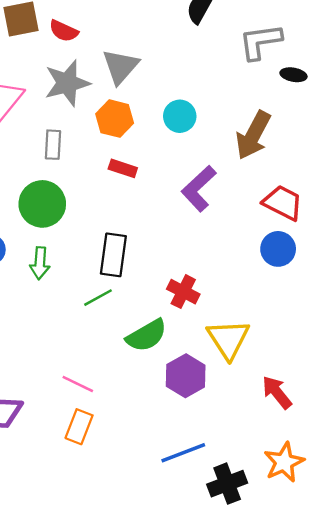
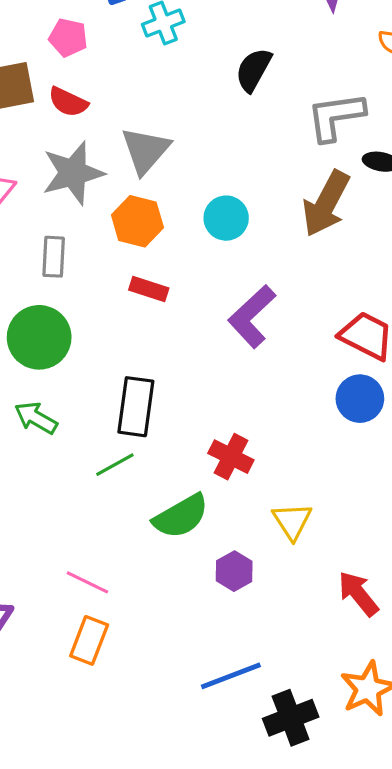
brown arrow: (253, 135) -> (326, 204), moved
green arrow: (40, 263) -> (36, 418), turned 116
yellow triangle: (228, 339) -> (292, 521), size x0.7
purple hexagon: (186, 376) -> (234, 571), size x0.7

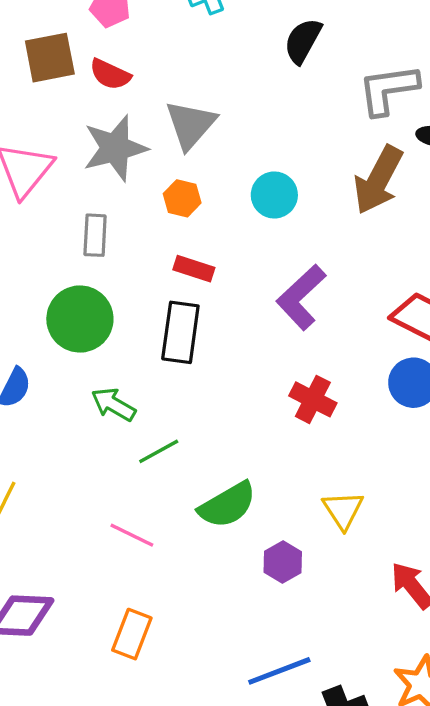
orange hexagon: (137, 221) -> (182, 198), size x0.7
black rectangle: (136, 407) -> (180, 332), moved
green arrow: (36, 418) -> (113, 404), moved
red cross: (231, 457) -> (313, 399), moved
pink line: (87, 582) -> (132, 535), moved

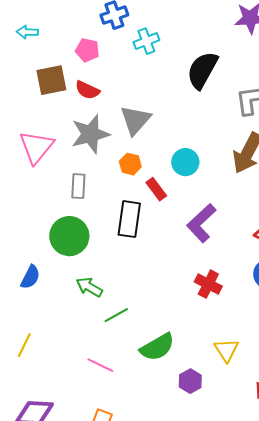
black semicircle: (303, 41) -> (202, 70), size x1.4
red rectangle: (194, 269) -> (156, 189), moved, turned 35
black rectangle: (180, 332) -> (129, 219), moved

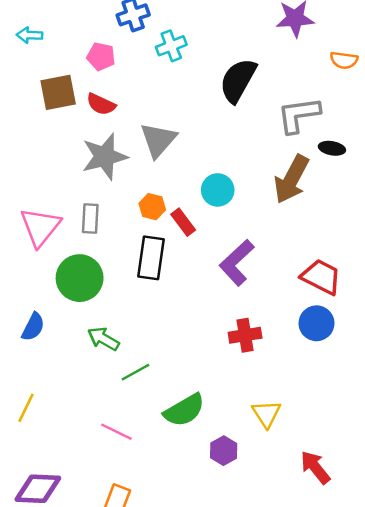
pink triangle: (36, 147) -> (40, 227), moved
orange hexagon: (130, 164) -> (152, 207), moved
red cross: (208, 284) -> (245, 335), turned -36

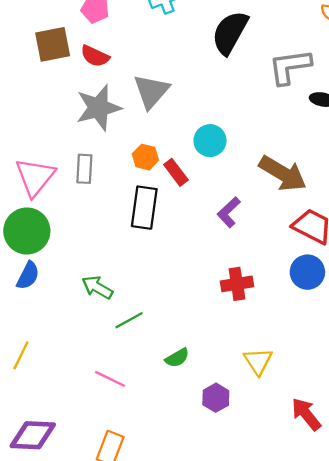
brown arrow: (291, 179) -> (283, 173), moved, turned -87
purple L-shape: (237, 263) -> (229, 212), size x0.7
green circle: (80, 278) -> (27, 231), moved
green semicircle: (184, 410) -> (177, 358), size x0.6

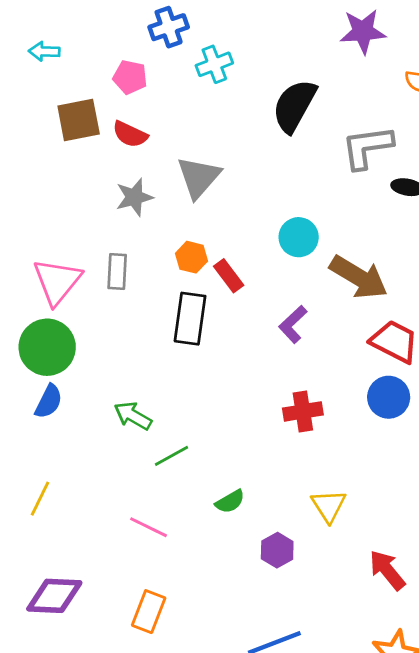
gray star: (98, 108) -> (134, 197), size x0.7
cyan circle: (210, 141) -> (299, 237), moved

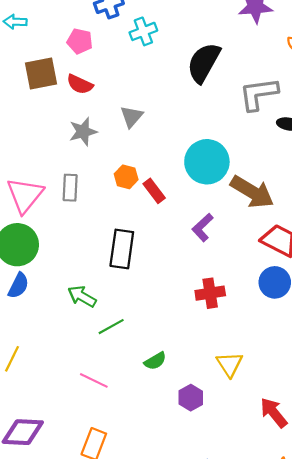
gray triangle: (199, 177) -> (132, 117), size x0.7
cyan circle: (299, 237) -> (207, 162), size x1.5
black rectangle: (190, 319) -> (122, 249), moved

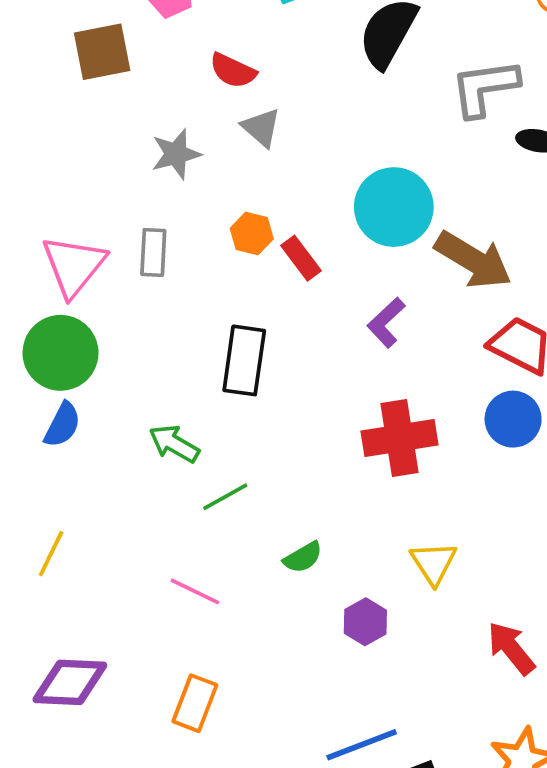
red semicircle: (80, 84) -> (233, 71), moved
gray triangle: (132, 117) -> (261, 127), turned -30
red cross: (210, 293) -> (399, 438), size x1.4

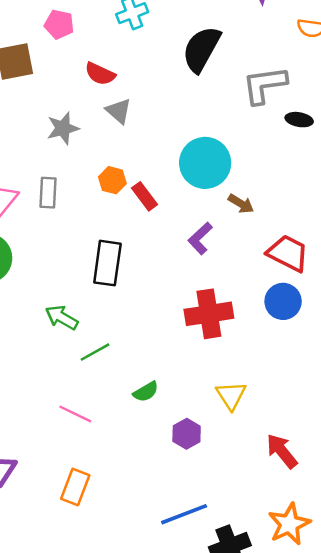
brown arrow: (473, 260) -> (241, 204), moved, size x0.5

